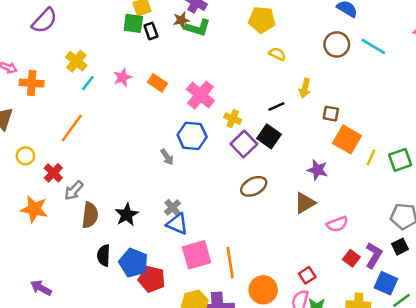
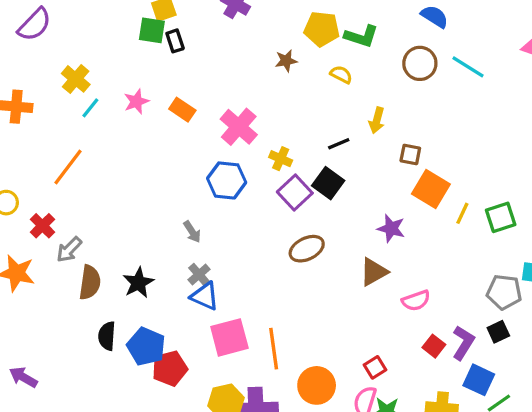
brown star: (181, 20) -> (286, 61), moved
green L-shape: (198, 28) -> (361, 36), moved
gray arrow: (167, 157) -> (192, 232), moved
red pentagon: (152, 279) -> (170, 368), turned -30

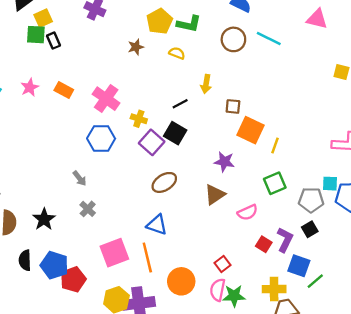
yellow pentagon: (322, 29) -> (160, 21), turned -30
green square: (501, 217) -> (275, 183), moved
blue triangle: (205, 296) -> (157, 225), moved

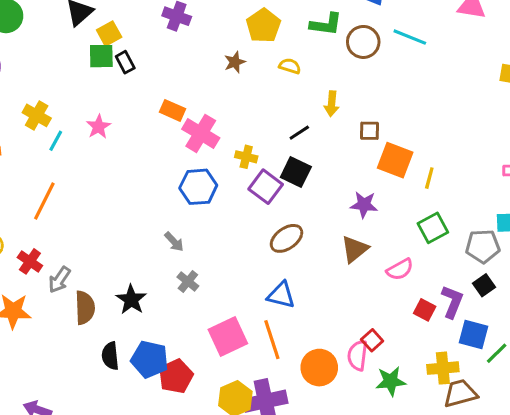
green L-shape: (189, 24) -> (326, 24), moved
orange rectangle: (64, 90) -> (172, 110), moved
pink semicircle: (218, 290) -> (358, 355), moved

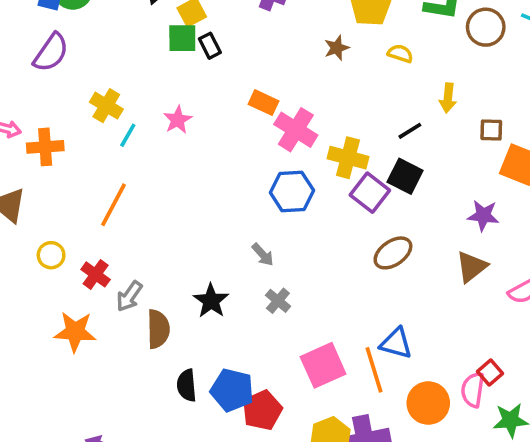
yellow cross: (246, 157) -> (348, 158), size x1.5
blue triangle: (281, 295) -> (396, 343), moved
black star: (131, 300) -> (211, 301), moved

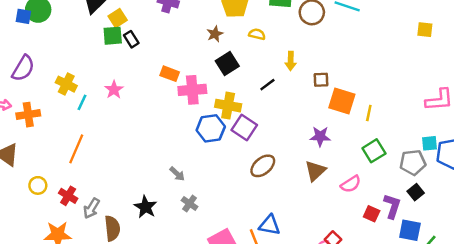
purple semicircle: (51, 53) -> (23, 68), moved
pink cross: (296, 130) -> (192, 90), turned -32
black square: (405, 176) -> (227, 64), moved, turned 35
blue hexagon: (292, 191) -> (211, 128), moved

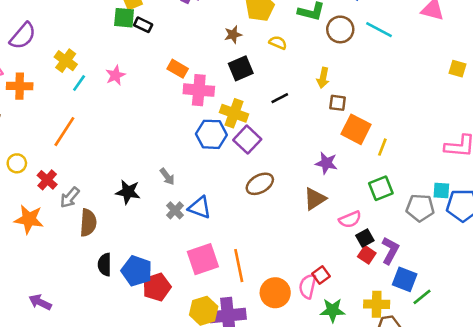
black rectangle: (131, 39) -> (143, 25), turned -42
yellow arrow: (291, 61) -> (323, 78), moved
black square: (416, 192) -> (365, 238), moved
black star: (146, 207) -> (128, 192), moved, turned -30
blue triangle: (270, 225) -> (200, 207), moved

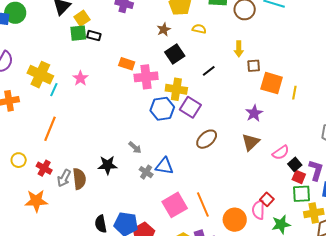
yellow cross: (66, 61) -> (40, 75), size x1.4
purple star: (326, 163) -> (254, 113), turned -30
green square: (381, 188) -> (301, 194), moved, turned 30
brown semicircle: (88, 223) -> (79, 179), moved

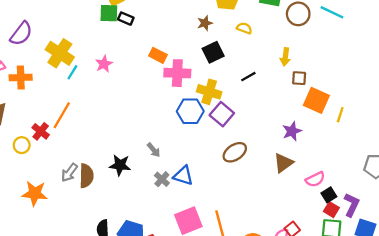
red cross: (44, 168) -> (41, 131), moved

